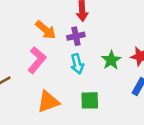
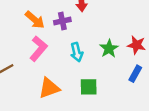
orange arrow: (46, 30) -> (35, 20), moved
purple cross: (76, 36) -> (62, 21), moved

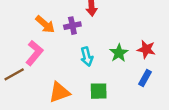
pink L-shape: (38, 49) -> (34, 53), moved

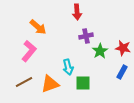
purple cross: (72, 26) -> (86, 36), moved
cyan arrow: (87, 57) -> (68, 67), moved
brown line: (14, 74) -> (24, 82), moved

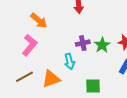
purple cross: (86, 36) -> (83, 43), moved
green square: (83, 83) -> (93, 86), moved

